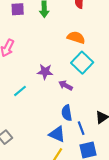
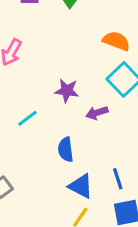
purple arrow: (66, 85) -> (97, 113), turned -48
blue semicircle: (67, 113) -> (66, 150), moved

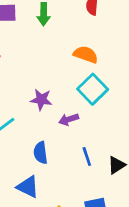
blue line: (118, 179) -> (87, 157), moved
blue triangle: (81, 186) -> (28, 187), moved

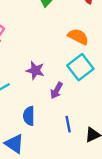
purple arrow: (69, 119) -> (57, 90), turned -49

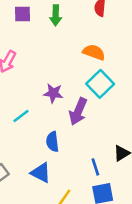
purple arrow: (57, 90) -> (78, 111), size x1.5
blue line: (68, 124) -> (95, 167), moved

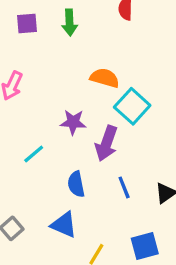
orange semicircle: (94, 52) -> (105, 78), moved
blue line: (95, 167) -> (124, 187), moved

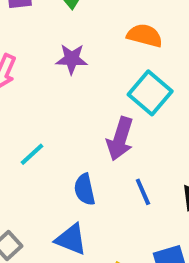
orange semicircle: (105, 78) -> (145, 36), moved
purple star: (73, 122) -> (72, 59), moved

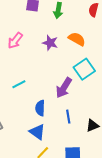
orange semicircle: (145, 36) -> (77, 39), moved
blue triangle: (71, 239) -> (37, 132), moved

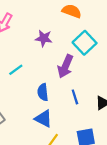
purple star: (50, 43) -> (44, 38), moved

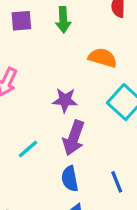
purple arrow: (65, 66) -> (74, 138), moved

